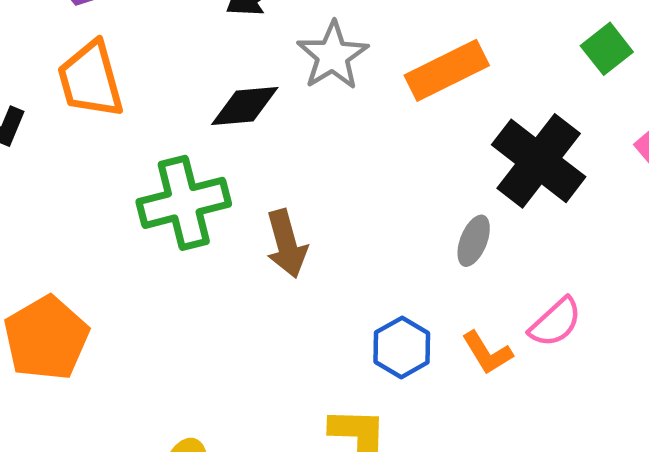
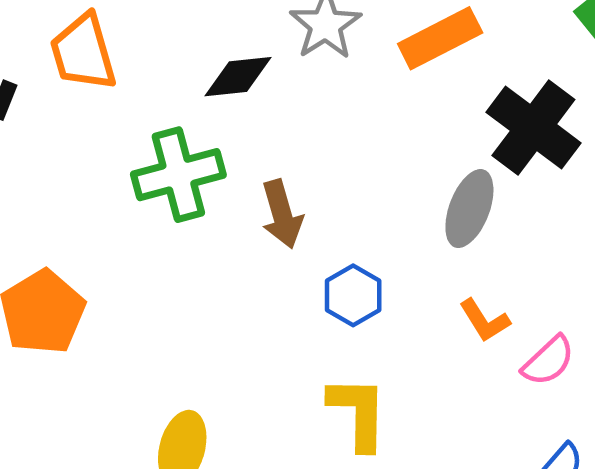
gray ellipse: (474, 241) -> (469, 209), size x1.5
pink semicircle: (555, 322) -> (548, 361), moved
blue hexagon: (402, 347) -> (353, 295), moved

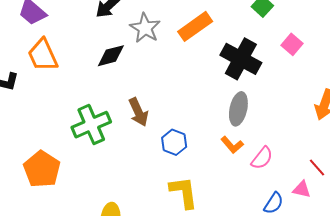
green cross: (178, 175) -> (91, 125), moved
gray ellipse: (469, 209) -> (238, 109), moved

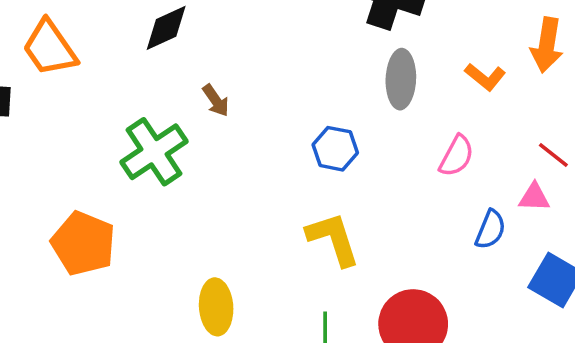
brown arrow: (138, 112) -> (216, 100), moved, size x0.7
blue hexagon: (174, 142) -> (335, 149), moved
orange L-shape: (232, 145) -> (485, 77), moved

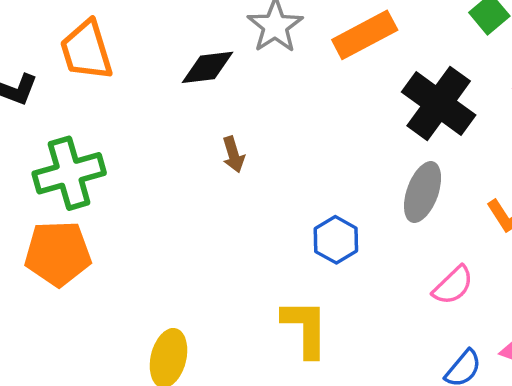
green cross: (154, 152) -> (69, 173), moved
orange pentagon: (83, 243) -> (58, 253), turned 30

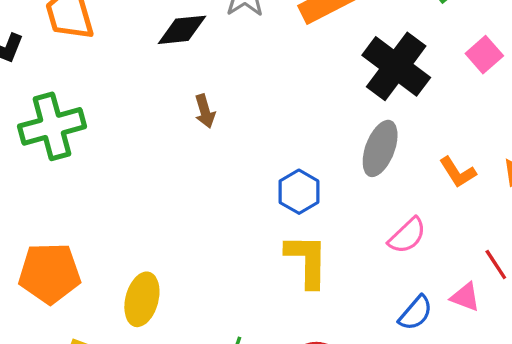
orange pentagon: (58, 253) -> (50, 273), moved
yellow L-shape: (305, 328) -> (307, 261), moved

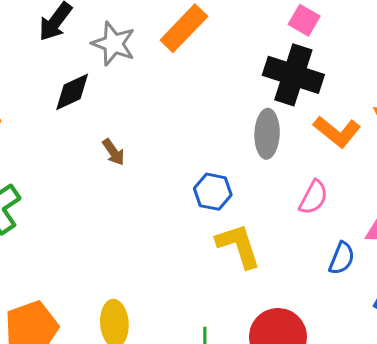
pink square: (484, 55) -> (304, 20), moved
black cross: (396, 66) -> (293, 75), moved
orange L-shape: (458, 172) -> (337, 132), size x1.4

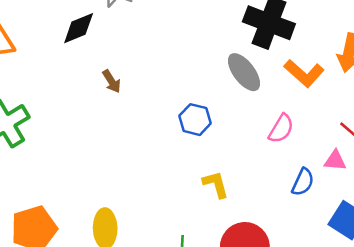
gray ellipse: (267, 134) -> (244, 72), turned -42
yellow L-shape: (238, 246) -> (216, 184), moved, size x0.7

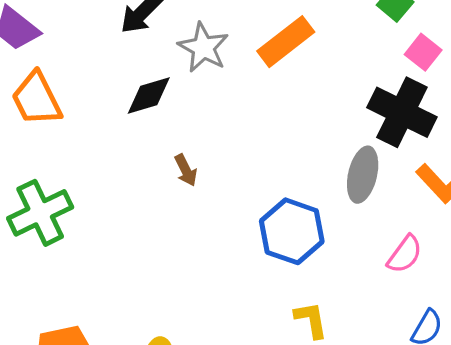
gray ellipse: (244, 72) -> (363, 175), turned 45
blue hexagon: (195, 120) -> (292, 231), size x1.5

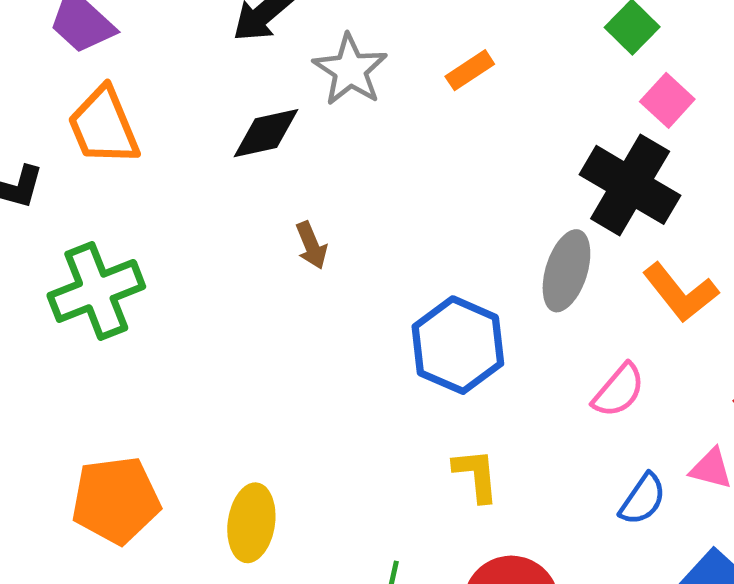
orange rectangle: (286, 42) -> (470, 70), size x0.6

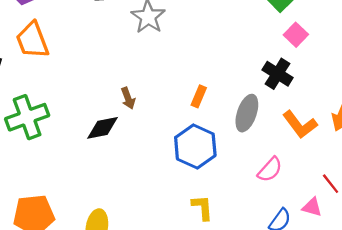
orange rectangle: (470, 70) -> (199, 96), moved, turned -35
black diamond: (266, 133) -> (103, 128), moved
black cross: (630, 185) -> (278, 74), size x0.7

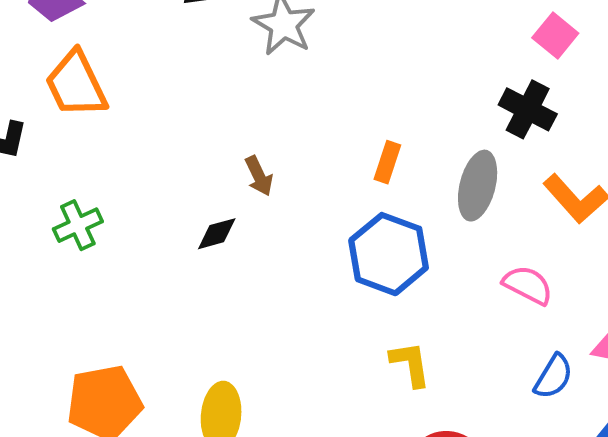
green cross: (27, 117) -> (78, 225), size x0.6
black diamond: (103, 128) -> (217, 234), size x0.7
pink semicircle: (270, 170) -> (528, 285), turned -100

